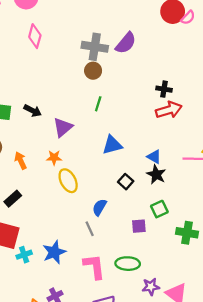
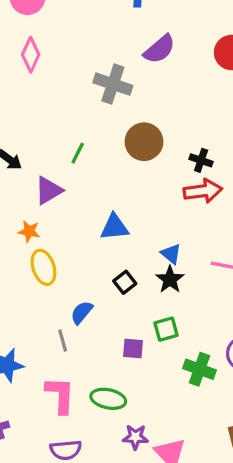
purple semicircle: (126, 43) -> (159, 49), moved
brown circle: (93, 71) -> (144, 142), moved, size x1.5
green line: (98, 104) -> (78, 153), moved

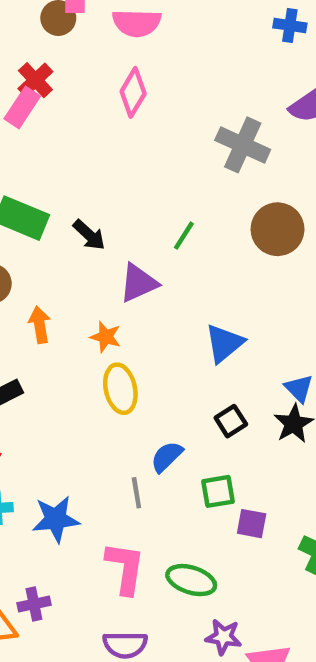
blue triangle: (114, 227) -> (224, 343), turned -40
green square: (166, 329) -> (218, 491), moved
purple square: (133, 349) -> (252, 524), moved

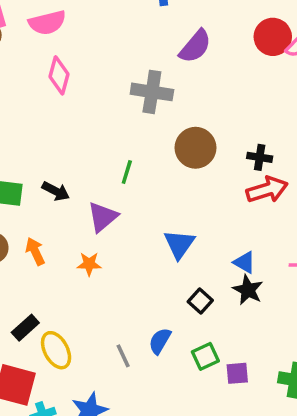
orange arrow: (40, 325) -> (35, 251), moved
yellow ellipse: (120, 389) -> (56, 350), moved
gray line: (136, 493) -> (123, 356), moved

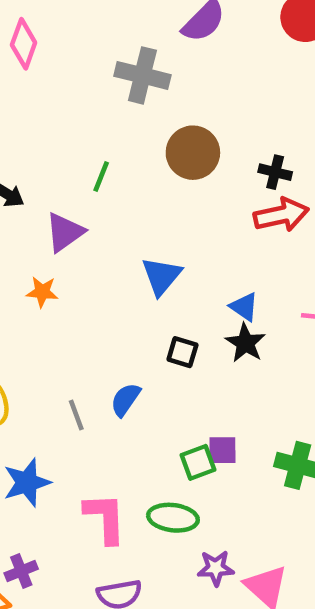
black square: (200, 301) -> (182, 352), turned -30
green square: (205, 356) -> (198, 462), moved

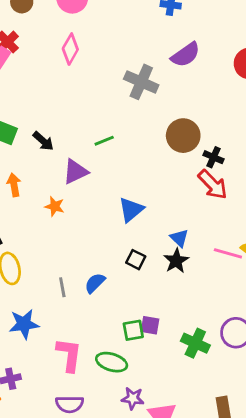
brown circle: (193, 153) -> (183, 136), moved
green line: (101, 177) -> (104, 141), turned 36
red arrow: (281, 215) -> (213, 185), turned 48

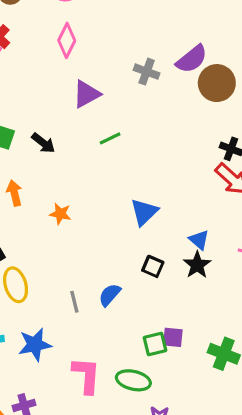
purple semicircle: (186, 55) -> (192, 59), moved
gray cross: (141, 82) -> (147, 72), size x0.7
brown circle: (183, 136) -> (217, 83), moved
purple triangle: (75, 172) -> (86, 94), moved

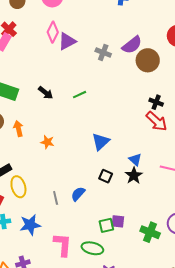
purple triangle: (86, 94) -> (67, 41), moved
black arrow: (43, 143) -> (46, 93), moved

